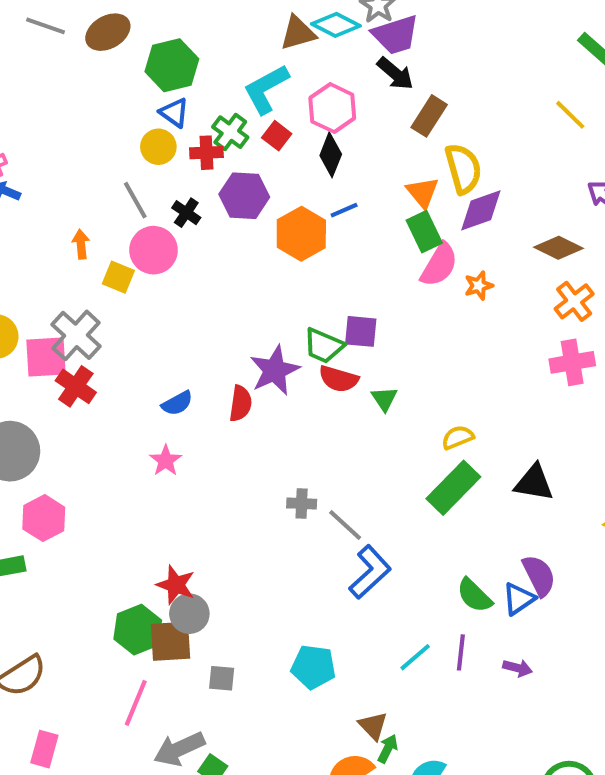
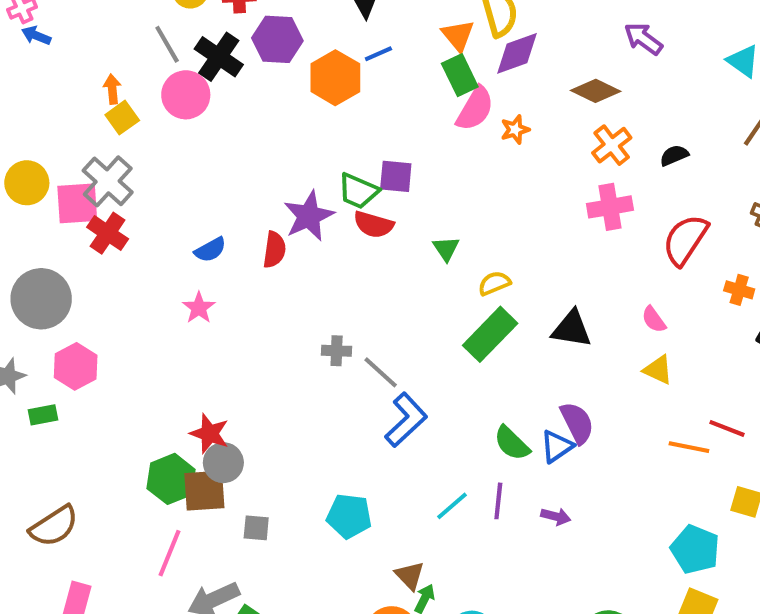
black cross: (186, 213) -> (219, 57), size x1.6
yellow square: (118, 277) -> (122, 118), moved, turned 32
green triangle: (384, 399) -> (446, 249), moved

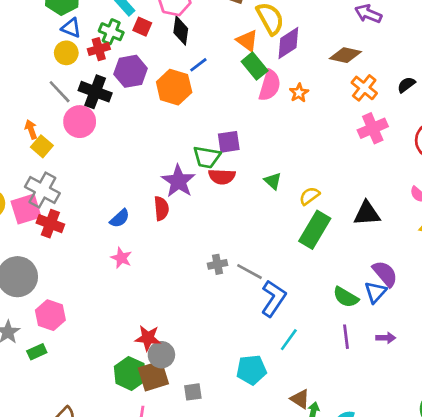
cyan line: (452, 506) -> (289, 340), moved

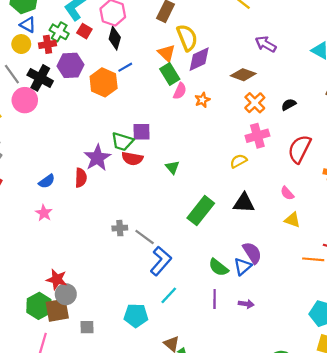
pink semicircle: (270, 85) -> (180, 91), size x0.7
yellow semicircle: (309, 196) -> (239, 161), moved

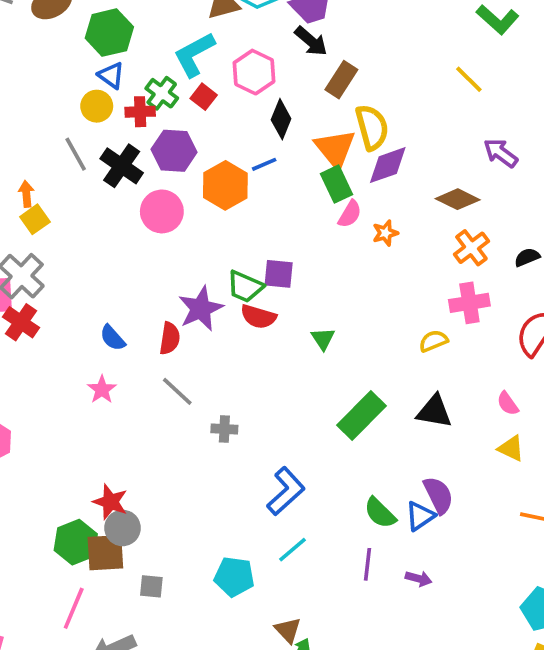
black diamond: (115, 38) -> (281, 119), moved
orange triangle: (167, 53) -> (335, 149), size x1.4
pink circle: (25, 100) -> (162, 211), moved
blue semicircle: (47, 181) -> (113, 338), turned 77
gray line: (145, 237) -> (177, 391), moved

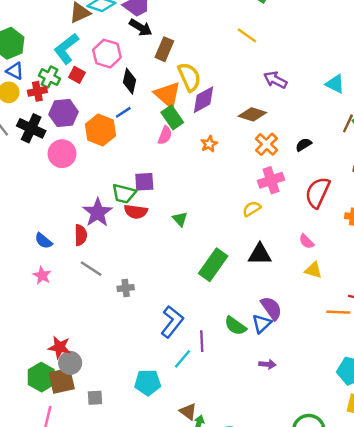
pink semicircle: (350, 214) -> (165, 135), moved
purple line: (367, 564) -> (202, 341), moved

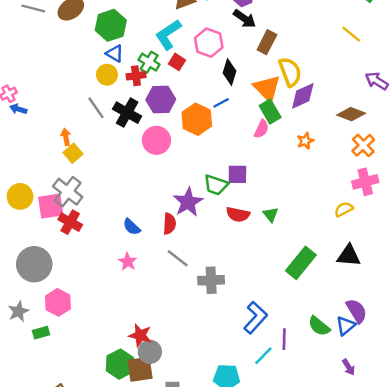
red semicircle: (136, 212) -> (238, 214), moved
gray cross: (126, 288) -> (211, 280), size x1.5
purple arrow: (267, 364) -> (349, 367), turned 49

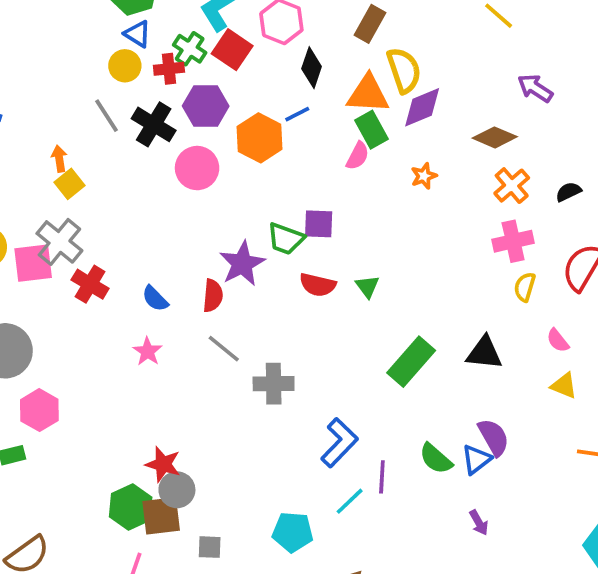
red square: (177, 62) -> (232, 50), size x1.5
orange triangle: (267, 88) -> (368, 94), turned -44
yellow semicircle: (344, 209) -> (525, 287), moved, turned -48
red cross: (70, 222) -> (90, 284), moved

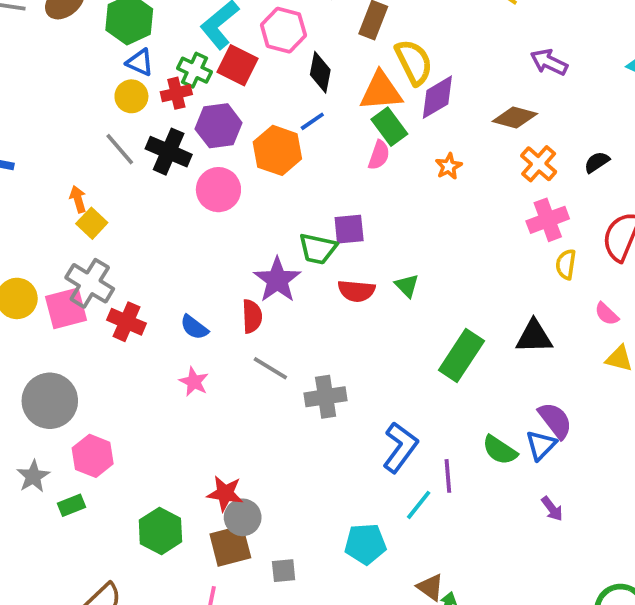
green hexagon: (131, 507) -> (160, 531), moved

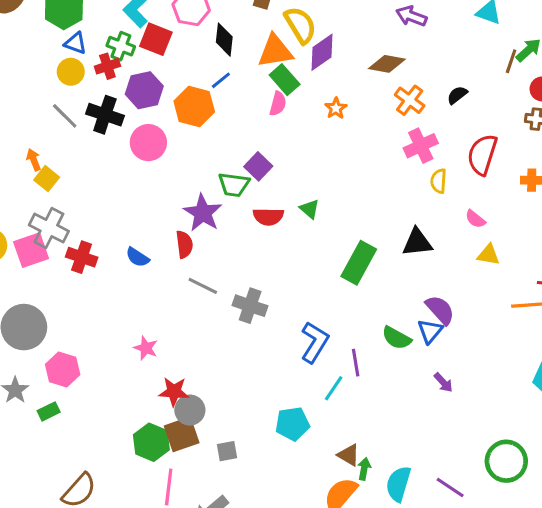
purple square: (349, 229) -> (258, 166), turned -36
pink star: (194, 382) -> (146, 348), moved
gray cross: (326, 397) -> (250, 306), turned 32
green hexagon: (160, 531) -> (151, 442), moved

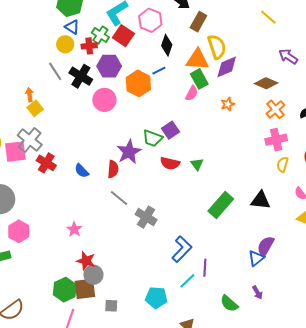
purple semicircle: (440, 310) -> (266, 246), turned -120
green semicircle: (397, 338) -> (229, 304), moved

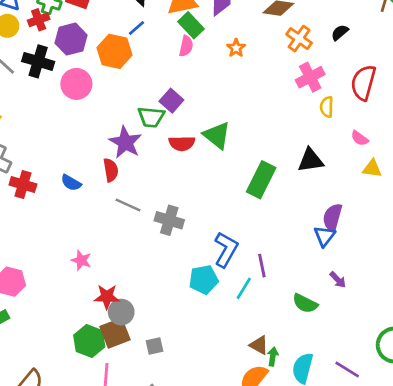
green triangle: (197, 164) -> (217, 135), size x1.6
cyan pentagon: (156, 298) -> (204, 280), moved

